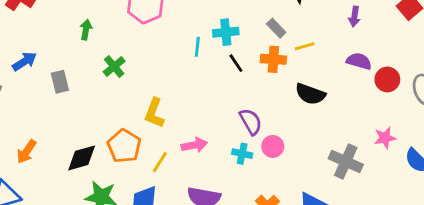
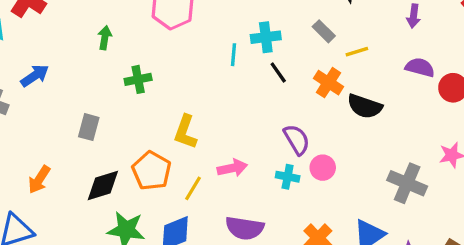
orange cross: (273, 59) -> (328, 83), moved, turned 30
green cross: (114, 67) -> (138, 79), turned 30
gray rectangle: (60, 82) -> (89, 127), moved, turned 30

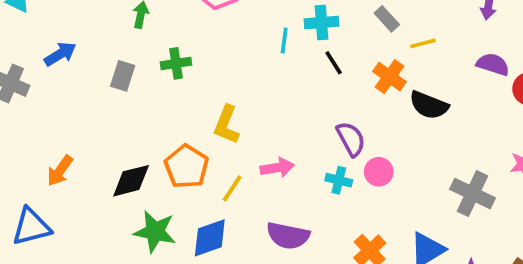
gray rectangle: (89, 127) -> (123, 76), moved

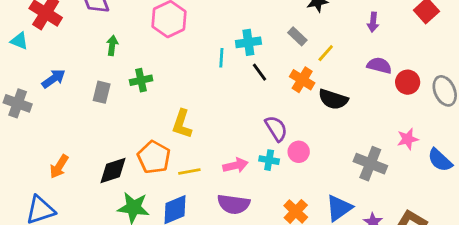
yellow line: (423, 43) -> (326, 53), turned -30
pink arrow: (277, 168) -> (235, 165), moved
yellow line: (232, 188) -> (189, 171), turned 50

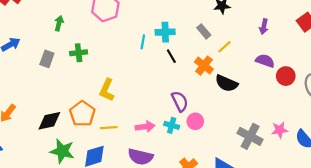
pink star: (408, 139) -> (280, 130), moved

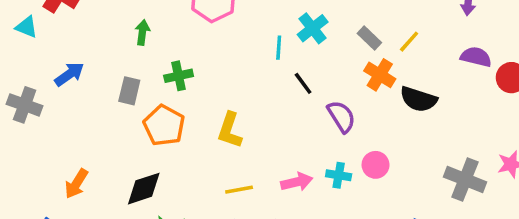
gray rectangle: (204, 31) -> (369, 38), moved
cyan cross: (165, 32) -> (313, 28), turned -30
black line: (171, 56) -> (303, 83), moved
purple semicircle: (180, 101) -> (341, 116), moved
orange pentagon: (82, 114) -> (164, 125), moved

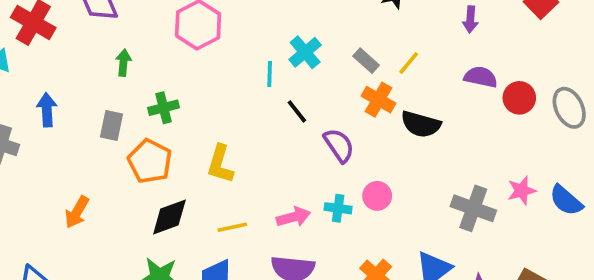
blue arrow: (69, 74) -> (47, 110), turned -56
orange arrow: (76, 184) -> (77, 212), moved
black diamond: (144, 189) -> (169, 217), moved

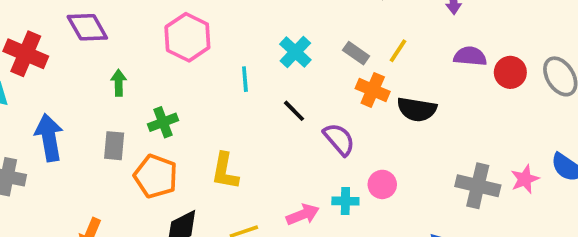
cyan line: (270, 74) -> (245, 79), moved
blue arrow: (47, 110) -> (49, 138), size x1.4
pink star: (522, 190) -> (525, 179), moved

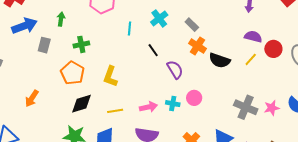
yellow line: (398, 51) -> (251, 59), moved
blue arrow: (49, 138) -> (24, 26), moved, turned 70
gray rectangle: (114, 146) -> (44, 45), moved

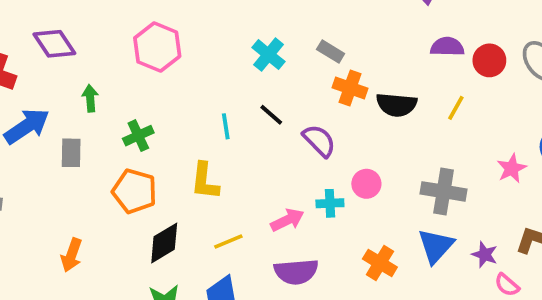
cyan line: (129, 29) -> (226, 126), moved
yellow line: (251, 59) -> (456, 108), moved
gray cross: (246, 107) -> (444, 191), moved

